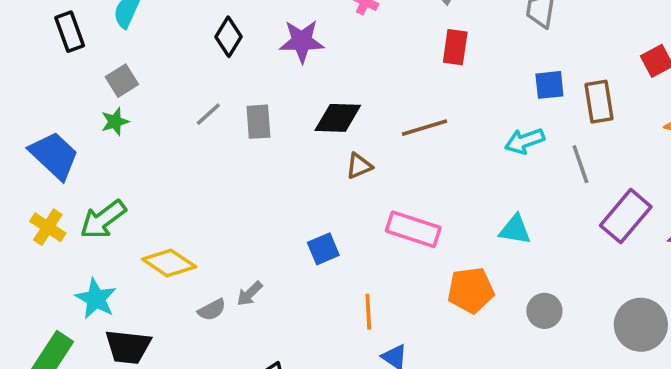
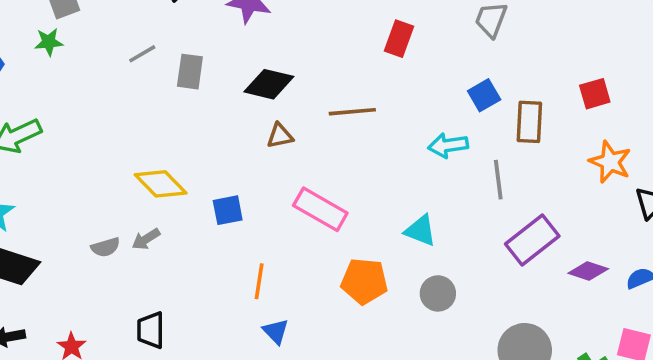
blue square: (549, 85) -> (484, 95), turned -36
yellow diamond: (169, 263) -> (161, 184), moved
gray circle: (544, 311) -> (438, 293), moved

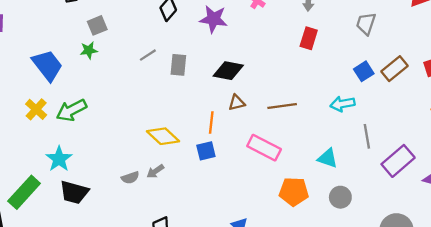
brown line: (352, 112) -> (282, 106), moved
brown rectangle: (529, 122) -> (395, 69), moved, turned 50
gray line: (498, 180) -> (367, 136), moved
orange line: (259, 281) -> (211, 123), moved

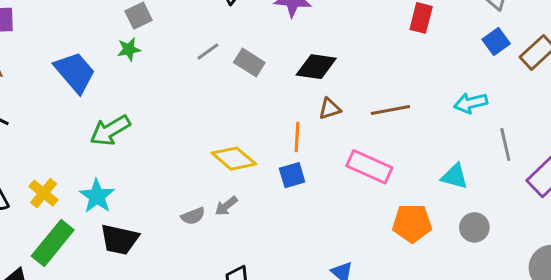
gray rectangle: (178, 65) -> (249, 62), turned -60
blue square: (364, 71) -> (496, 41), moved
yellow cross: (36, 109) -> (44, 193), moved

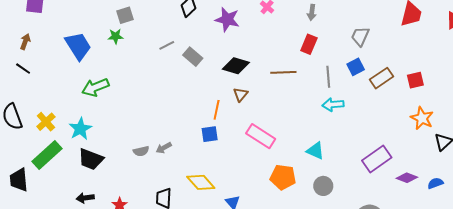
brown triangle: (330, 109) -> (241, 95), turned -42
brown line: (390, 110) -> (283, 72), moved
gray line: (505, 144) -> (328, 77), moved
yellow diamond: (234, 159) -> (201, 182), moved

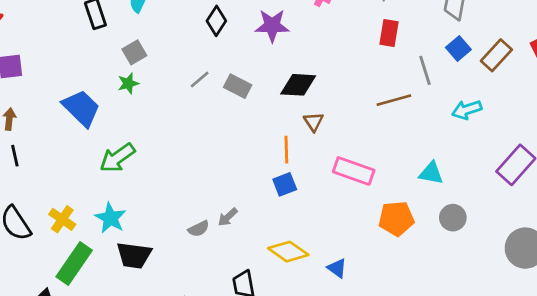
black line: (23, 69) -> (15, 156), turned 56
brown line: (283, 72) -> (394, 100), moved
cyan arrow: (333, 105) -> (467, 110), moved

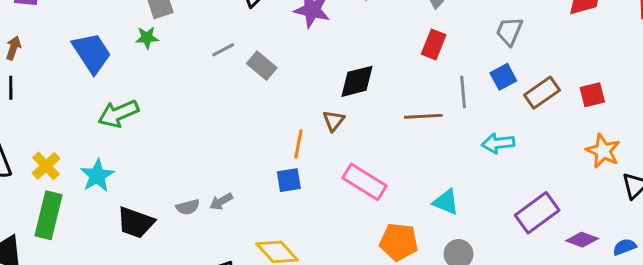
black diamond: (298, 85) -> (357, 81), moved, turned -30
black trapezoid: (134, 255) -> (136, 223), moved
green rectangle: (74, 264) -> (48, 215), turned -33

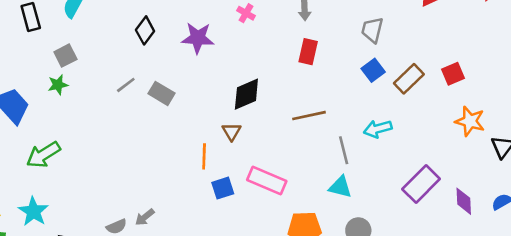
gray line: (463, 92) -> (344, 150), moved
blue square: (289, 180) -> (223, 188), moved
purple diamond: (582, 240) -> (464, 201), turned 76

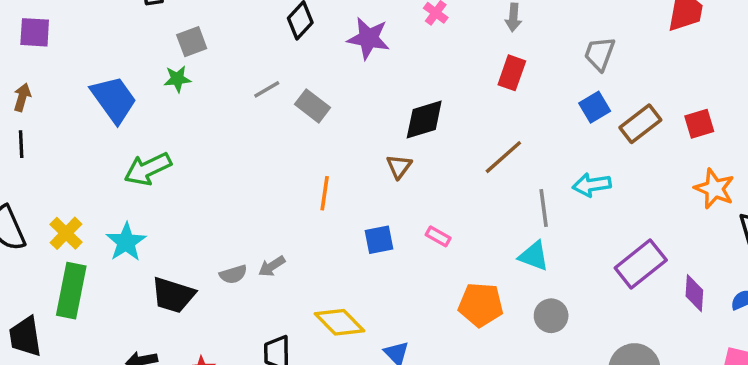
brown line: (309, 116) -> (503, 157), turned -36
orange line: (204, 156) -> (325, 193), moved
pink rectangle: (267, 181) -> (438, 236), size x0.5

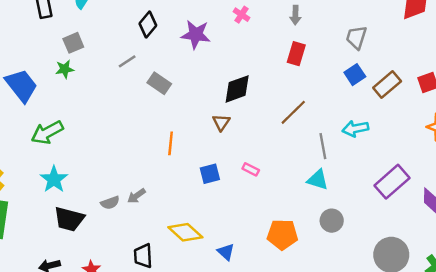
gray line: (267, 89) -> (127, 61), moved
cyan star: (126, 242) -> (54, 179), moved
orange pentagon: (481, 305) -> (282, 234), moved

